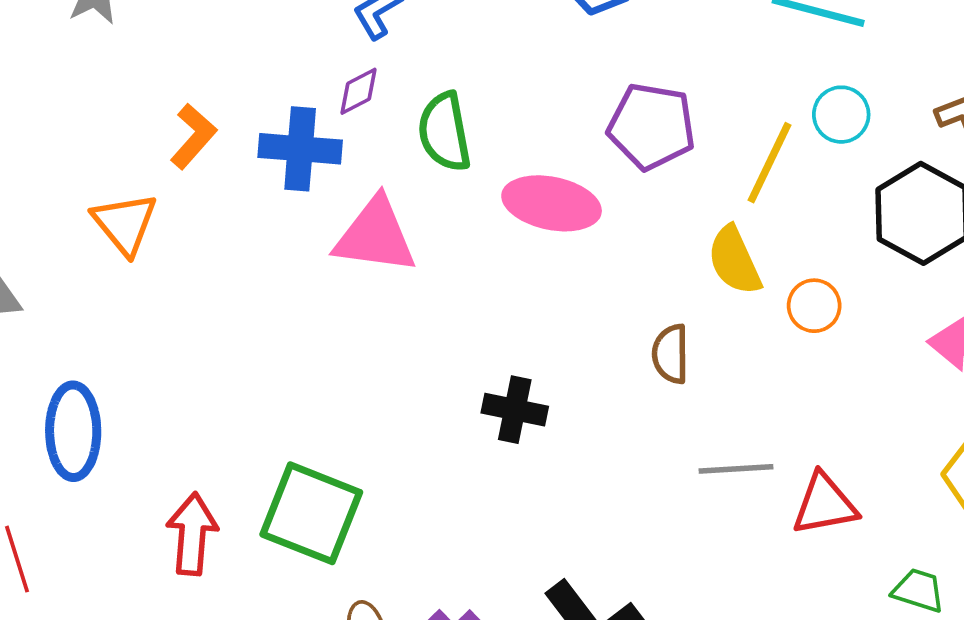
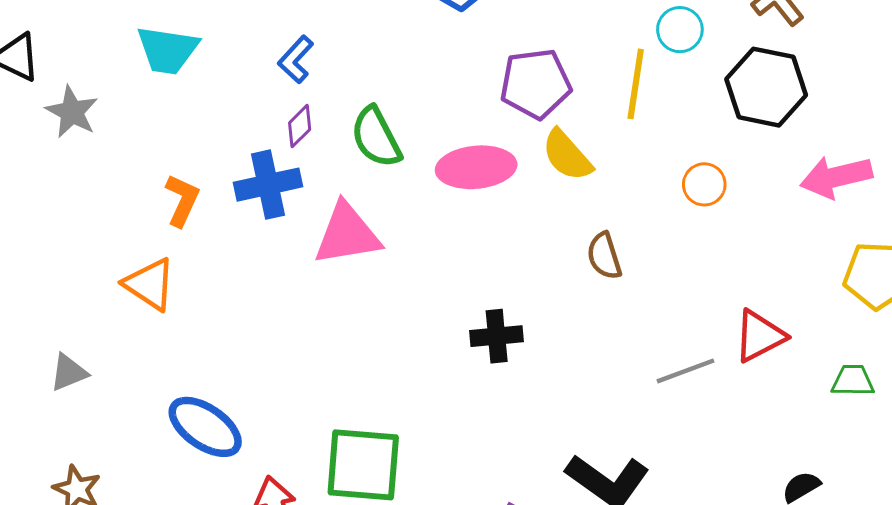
yellow semicircle: (734, 260) -> (567, 155), moved
blue ellipse: (73, 431) -> (205, 427), moved, turned -38
gray line: (736, 469) -> (685, 371), moved

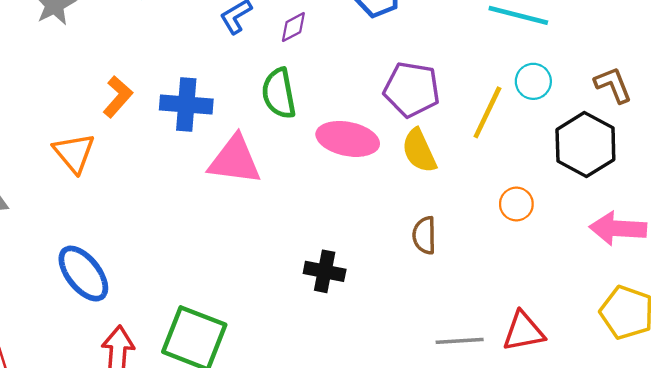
purple diamond: (300, 126) -> (293, 27), moved

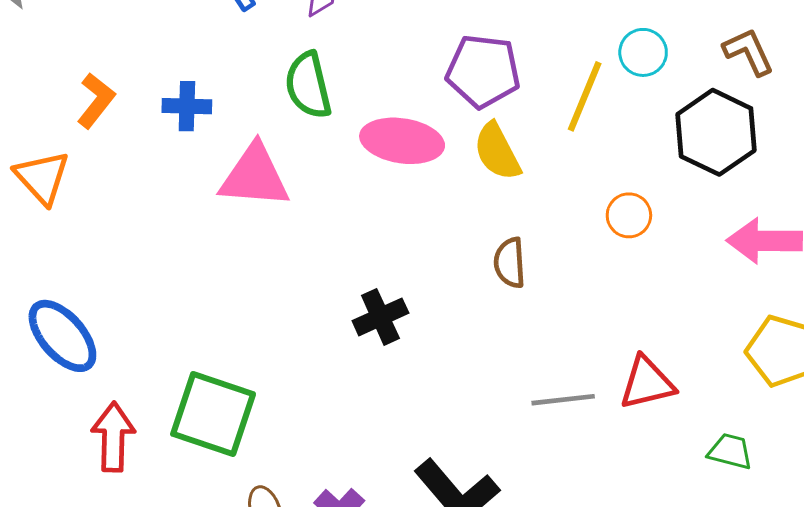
blue cross: (186, 104) -> (187, 106), size x0.7
black cross: (325, 271) -> (380, 317), turned -33

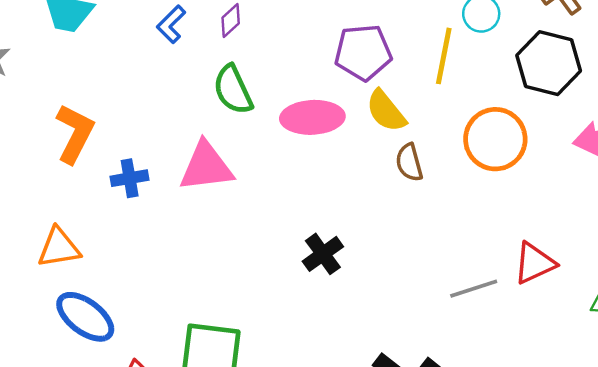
orange L-shape: (96, 100) -> (75, 134), size x1.4
blue cross: (187, 106) -> (130, 178), moved
orange triangle: (42, 177) -> (59, 248), moved, turned -45
orange circle: (629, 215) -> (495, 139), size x1.8
brown semicircle: (510, 263) -> (409, 162), moved

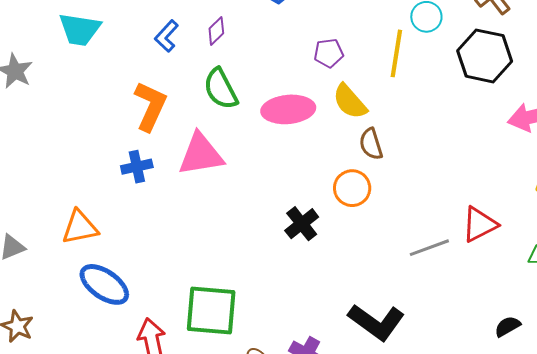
purple pentagon: (363, 52) -> (329, 53), size x0.6
orange L-shape: (75, 134) -> (150, 106), moved
orange circle: (495, 139) -> (352, 188), moved, size x0.7

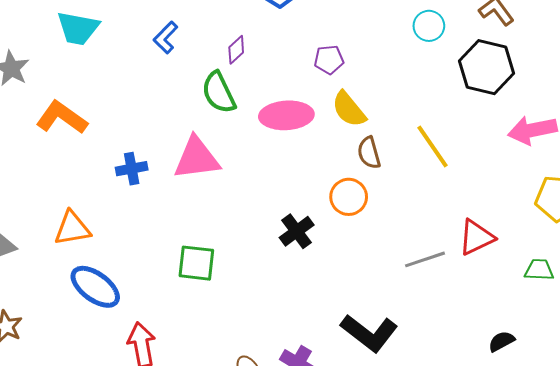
purple diamond: (216, 31) -> (236, 50), moved
yellow line: (396, 53) -> (432, 147), moved, turned -45
orange L-shape: (150, 106) -> (62, 118), moved, turned -81
green square: (211, 310) -> (196, 263), moved, size x0.7

